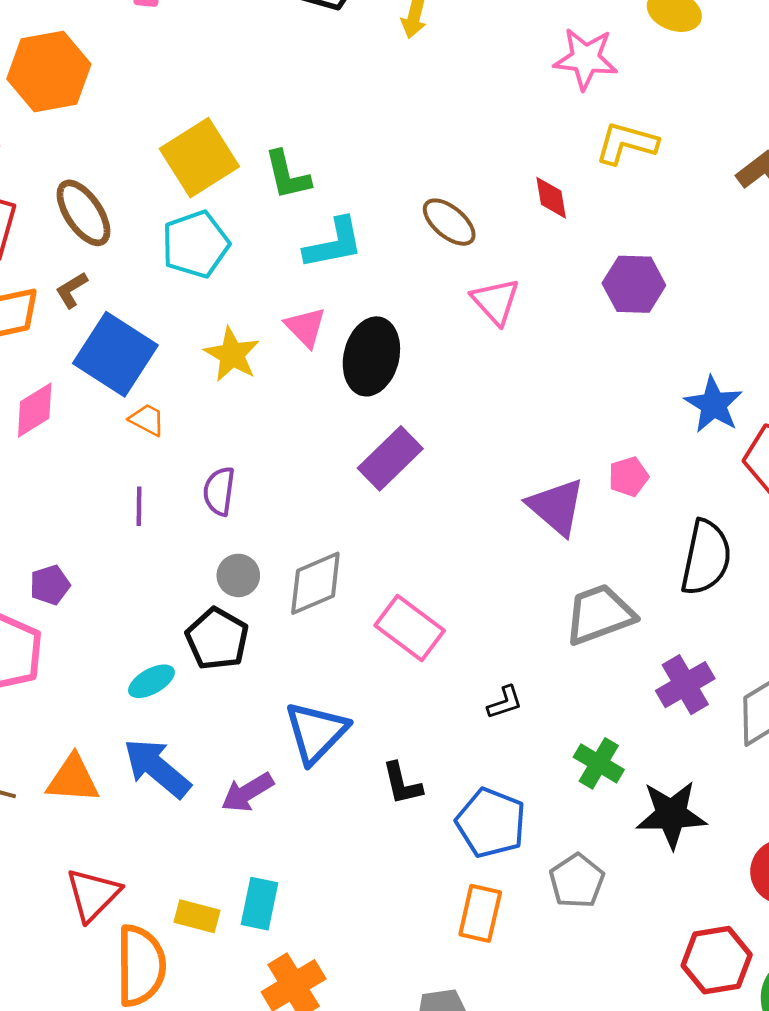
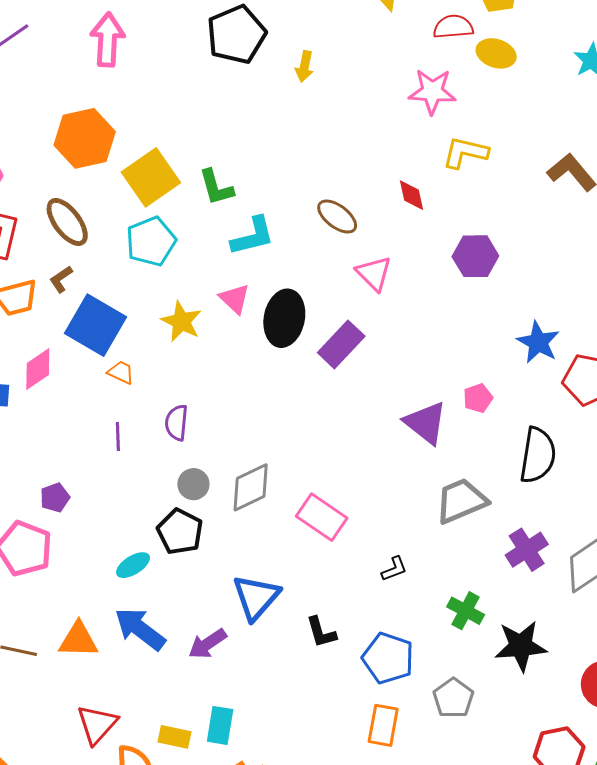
orange hexagon: (49, 71) -> (85, 138), moved
purple rectangle: (390, 458) -> (341, 344), moved

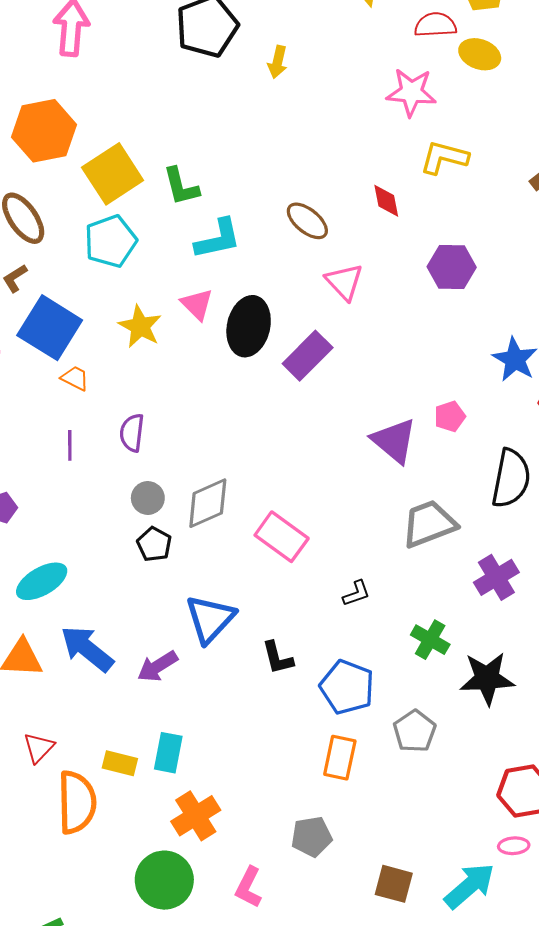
black pentagon: (180, 532) -> (154, 544), moved, size x0.7
cyan ellipse: (133, 565) -> (42, 581), moved, size x1.4
red triangle: (97, 724) -> (39, 748), size x0.7

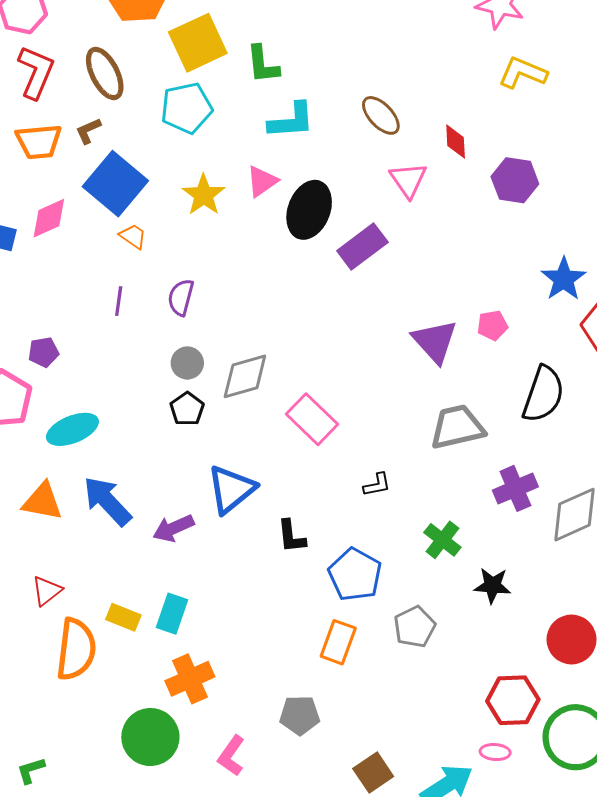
red diamond: (386, 201) -> (456, 142), moved
pink triangle: (197, 304) -> (262, 181), turned 32
black star: (487, 678) -> (492, 586), size x0.7
brown square: (394, 884) -> (373, 772), turned 33

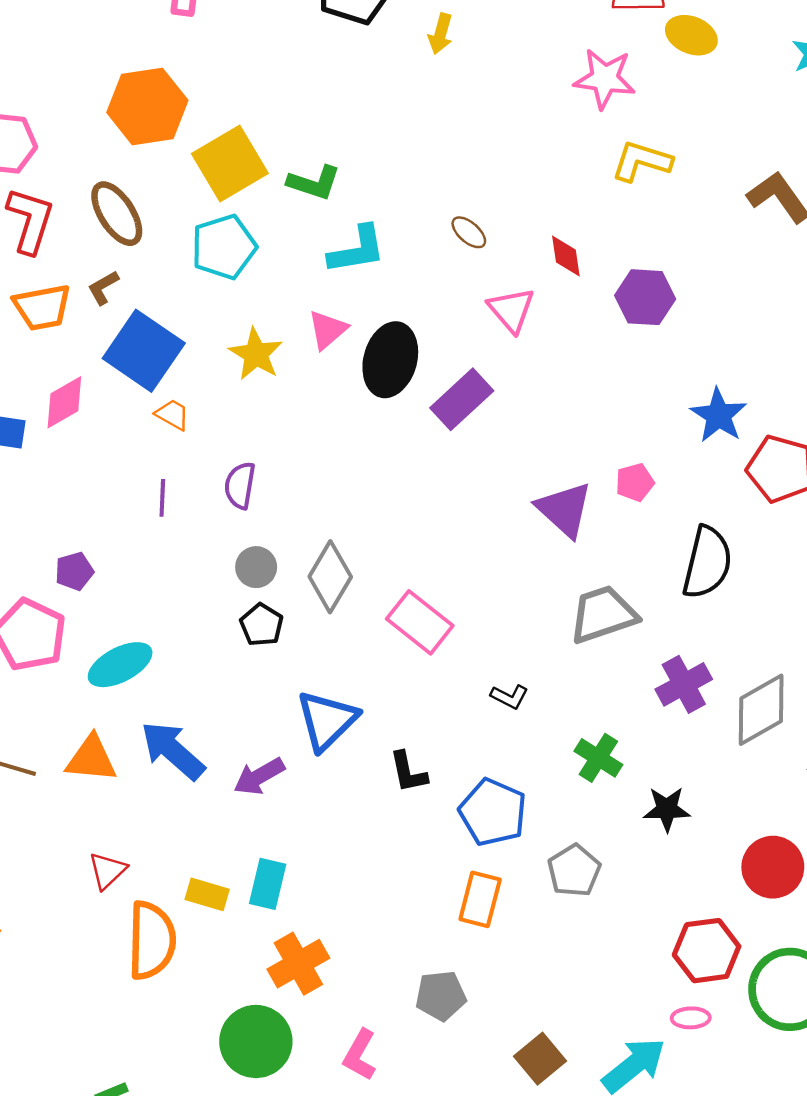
green L-shape: (263, 64) -> (314, 183), turned -60
brown ellipse: (381, 115) -> (469, 232), size x0.7
gray diamond: (245, 376) -> (330, 577), turned -38
black L-shape: (377, 485) -> (509, 697), turned 44

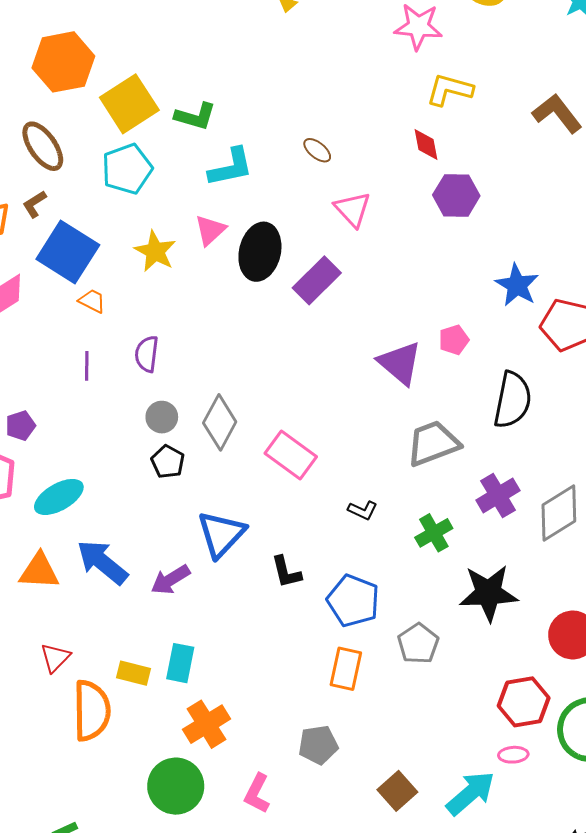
red diamond: (566, 256) -> (426, 145), moved
green cross: (598, 758) -> (434, 533), moved, turned 30
black star: (667, 809) -> (488, 593), size x1.6

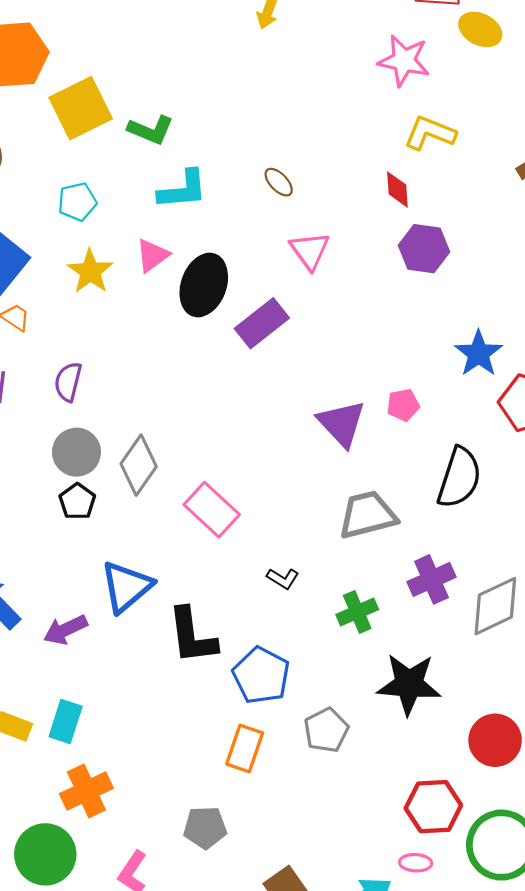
cyan pentagon: (127, 169) -> (77, 202), moved, size x0.7
gray circle: (162, 417) -> (76, 452), size x1.4
black L-shape: (286, 572) -> (192, 636), size x1.6

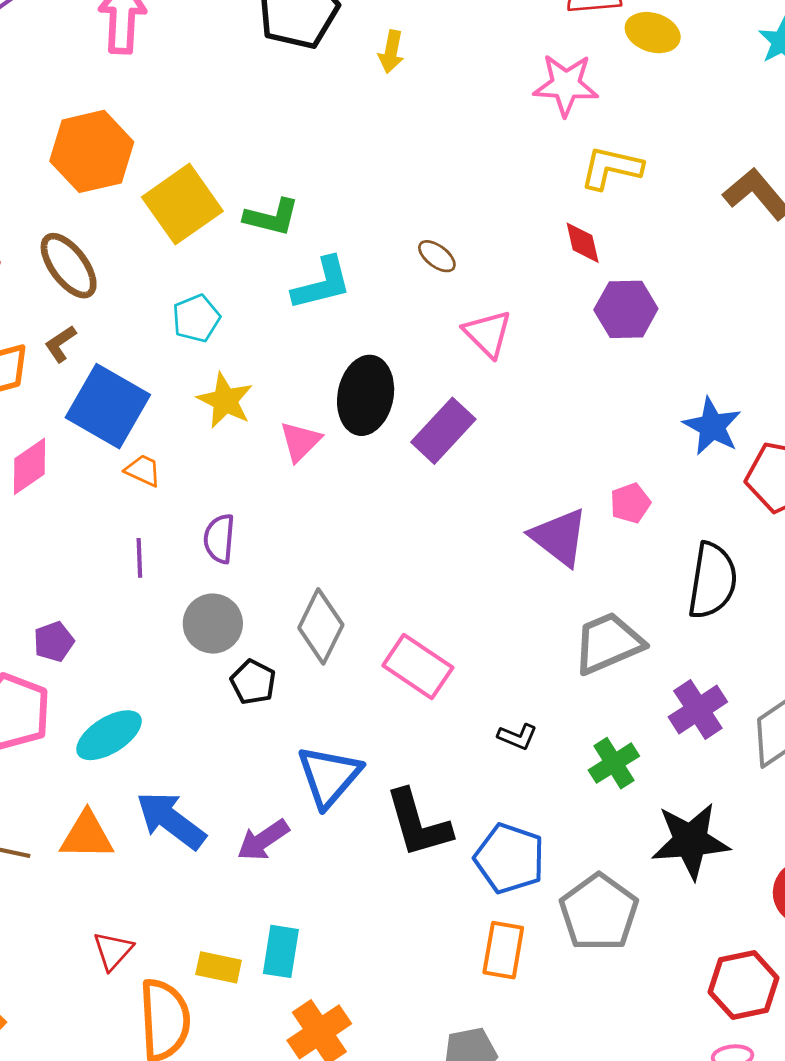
pink triangle: (153, 255) -> (300, 441), moved
gray circle: (76, 452) -> (213, 624), moved
gray pentagon: (326, 730) -> (599, 912), size x1.4

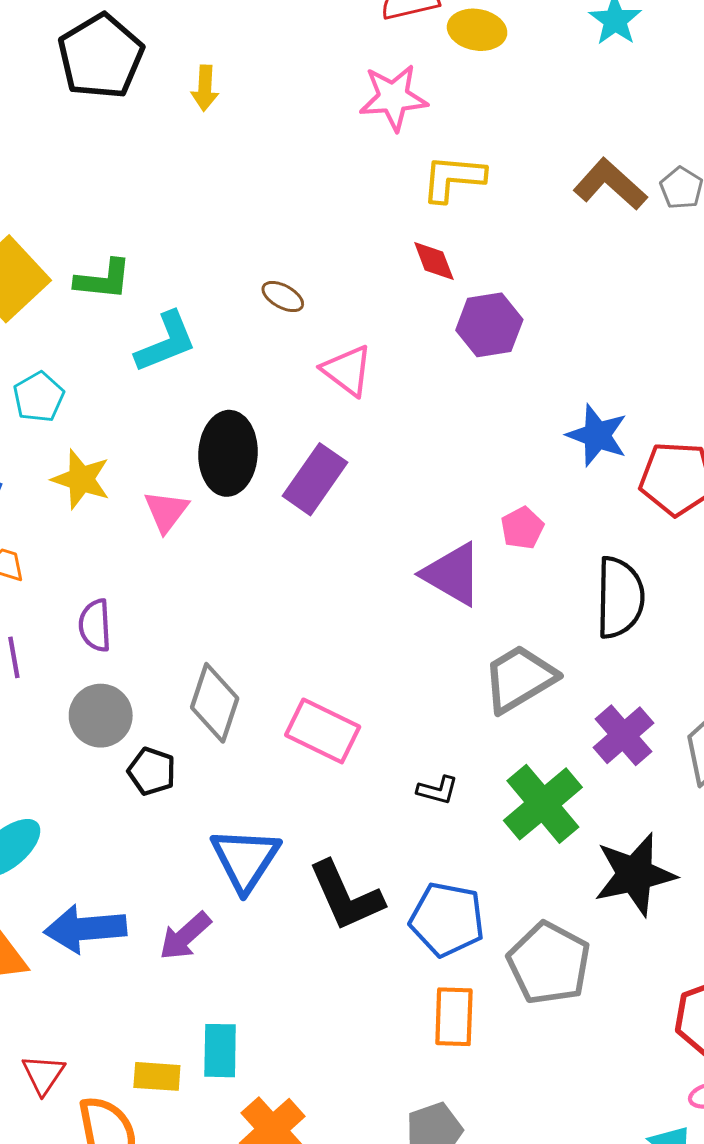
green cross: (614, 763) -> (543, 804), size x1.5
blue arrow: (171, 820) -> (85, 929), turned -34

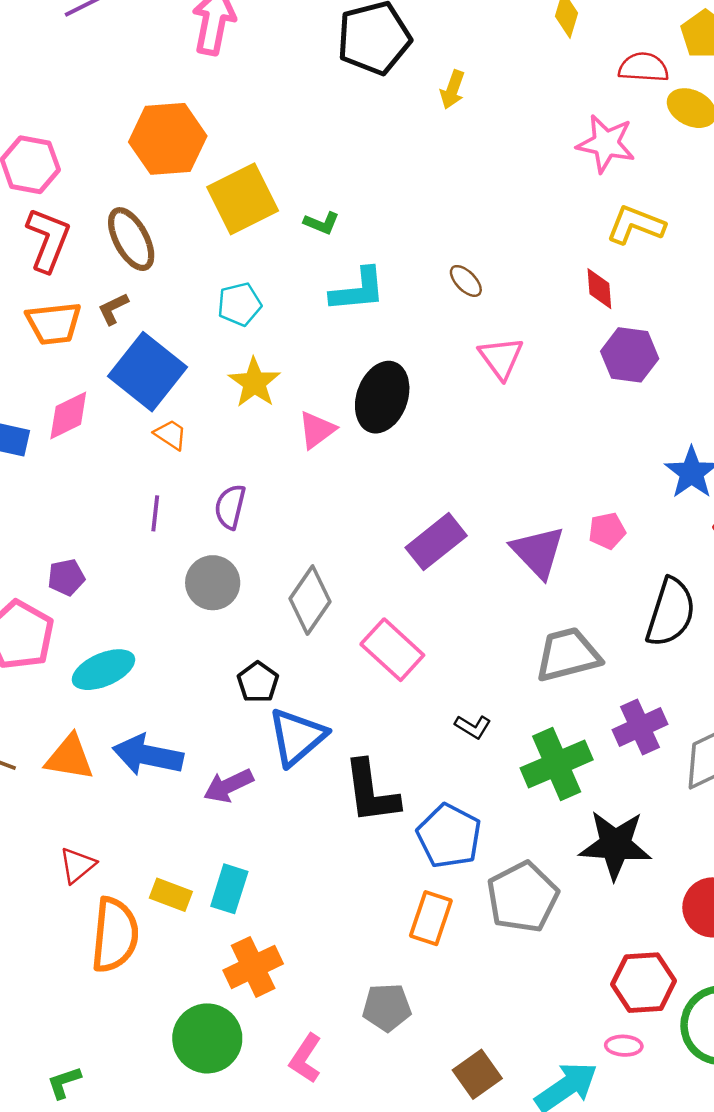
green L-shape: (103, 280) -> (322, 223), size x0.7
purple rectangle: (315, 479) -> (436, 542), moved
black pentagon: (152, 771) -> (258, 682), moved

